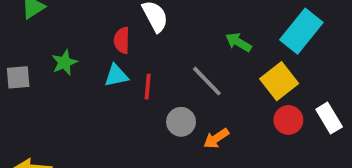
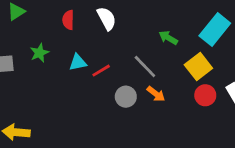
red semicircle: (122, 40) -> (68, 20), moved
red line: (148, 87) -> (101, 71), turned 54
orange arrow: (216, 138) -> (156, 94), moved, turned -108

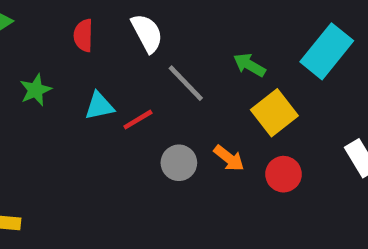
gray line: (145, 66) -> (186, 83), moved
yellow square: (198, 66) -> (274, 113), moved
red circle: (205, 95) -> (284, 174), moved

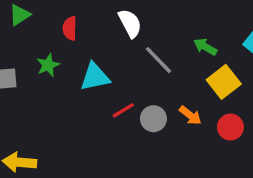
red semicircle: (83, 35) -> (70, 28), moved
cyan triangle: (99, 106) -> (95, 77), size x1.4
red line: (138, 120) -> (123, 110), moved

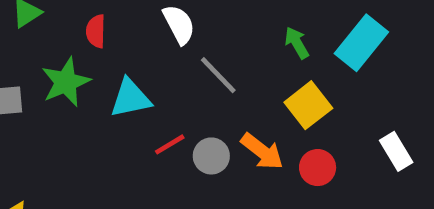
green arrow: (205, 47) -> (297, 43), moved, turned 30
green star: (48, 65) -> (66, 82), size x1.5
orange arrow: (190, 115) -> (262, 151), size x1.4

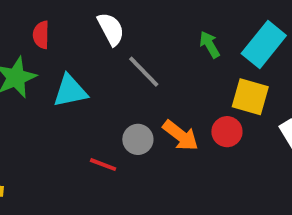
yellow square: (308, 105) -> (250, 97), moved, turned -36
red line: (170, 144) -> (103, 165), moved, turned 52
red circle: (318, 168) -> (227, 132), moved

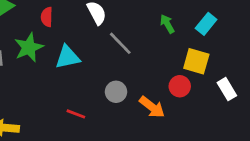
cyan rectangle: (264, 45) -> (206, 24), size x0.7
orange arrow: (181, 136) -> (152, 107), moved
red line: (103, 165) -> (76, 114), moved

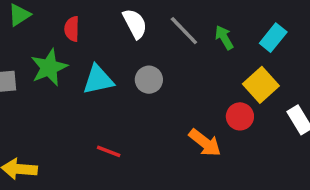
gray line: (120, 43) -> (184, 31), moved
yellow square: (196, 61) -> (261, 85), turned 32
gray circle: (116, 92) -> (149, 80), moved

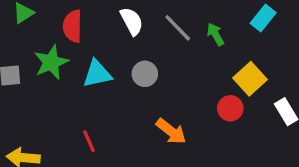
red semicircle: (72, 29) -> (73, 26), size x1.4
cyan rectangle: (273, 38) -> (263, 18), moved
orange arrow: (205, 143) -> (171, 131), moved
red line: (109, 151) -> (89, 141), moved, turned 45

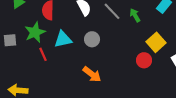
orange arrow: (171, 131) -> (92, 74), moved
red line: (89, 141) -> (43, 54), moved

